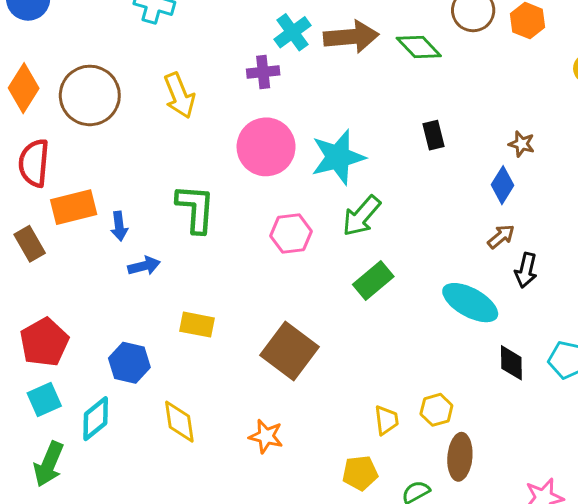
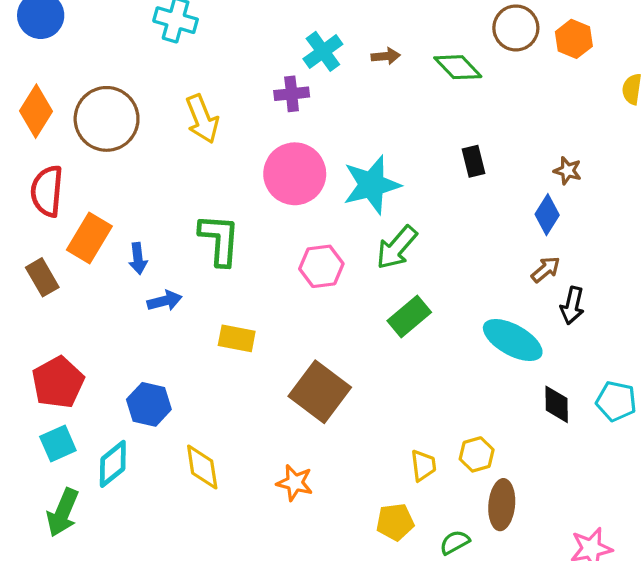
brown arrow: (351, 37) -> (386, 56), size x0.5
orange rectangle: (74, 207) -> (89, 238), turned -45
yellow rectangle: (197, 325) -> (237, 338), moved

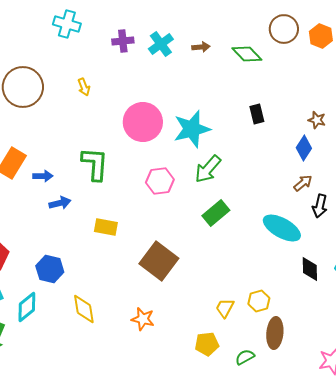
purple cross: (292, 94) -> (123, 41), moved
yellow arrow: (202, 119) -> (84, 87), size x0.6
blue arrow: (138, 258) -> (43, 176), turned -84
yellow trapezoid: (423, 465) -> (225, 308), turned -145

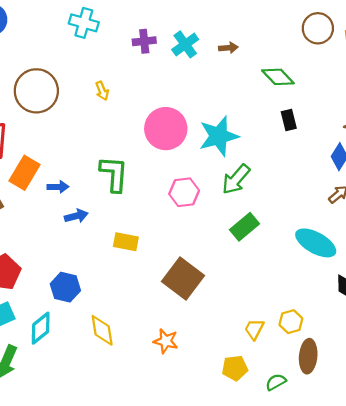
green diamond: (247, 54) -> (278, 77), moved

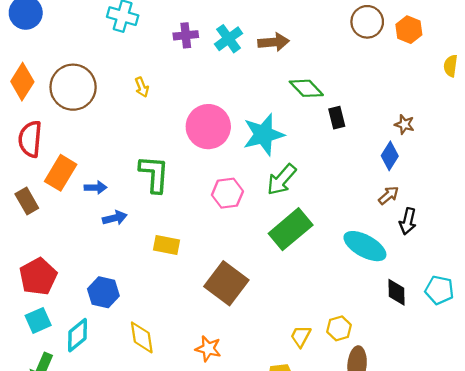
brown arrow: (228, 48) -> (274, 42), size x1.5
green diamond: (278, 77) -> (306, 88), moved
green rectangle: (245, 227) -> (291, 229), size x1.4

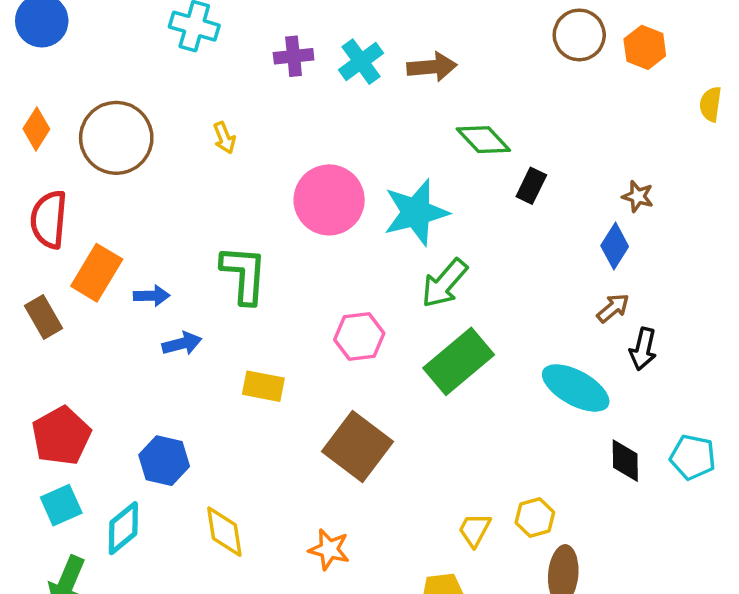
orange diamond: (22, 82) -> (36, 129), size x0.7
black rectangle: (337, 118) -> (531, 186), turned 40
pink hexagon: (227, 193) -> (359, 337), moved

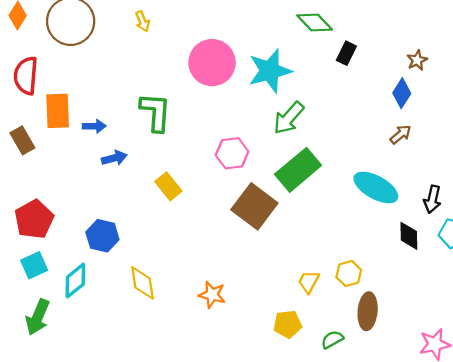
brown star: (638, 196) -> (417, 60), turned 30
orange rectangle: (97, 273) -> (58, 111), turned -33
black arrow: (643, 349) -> (432, 199), moved
yellow rectangle: (263, 386) -> (168, 186), turned 40
brown square: (357, 447) -> (254, 206), moved

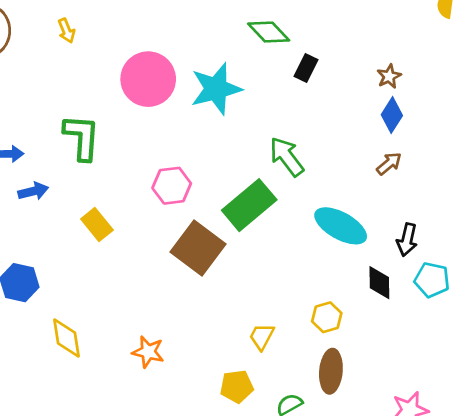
blue diamond: (402, 93) -> (392, 115), moved
green arrow: (289, 118) -> (287, 157), moved, turned 102
brown arrow: (401, 134) -> (389, 164), moved
yellow hexagon: (349, 274) -> (327, 317), moved

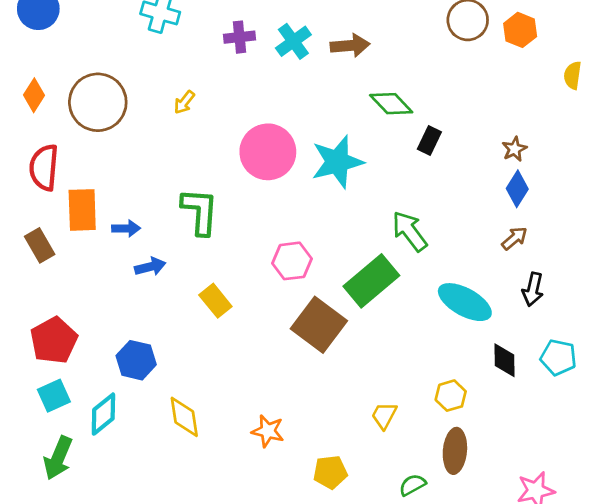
yellow arrow: (66, 31) -> (184, 102), turned 60
black arrow: (407, 240) -> (533, 289), moved
yellow pentagon: (237, 386) -> (330, 472), moved

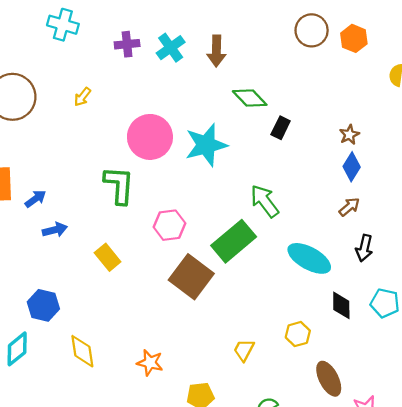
brown arrow: (350, 46) -> (216, 51), turned 96
green L-shape: (200, 211) -> (119, 185), moved
blue arrow: (126, 228) -> (35, 199), turned -35
brown ellipse: (455, 451) -> (329, 379), moved, turned -32

